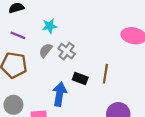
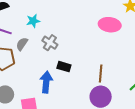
gray semicircle: (46, 50) -> (22, 44), moved
brown line: (105, 74) -> (101, 74), moved

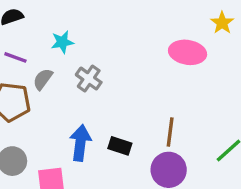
black rectangle: (64, 67) -> (120, 146), moved

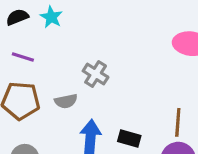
cyan star: (62, 42) -> (51, 17), moved, turned -30
gray semicircle: (43, 79) -> (66, 101), moved, turned -135

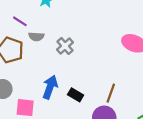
gray semicircle: (66, 101) -> (36, 37), moved

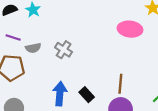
black rectangle: (76, 95) -> (87, 95), turned 32

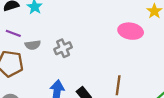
gray cross: (64, 50) -> (63, 48), turned 30

